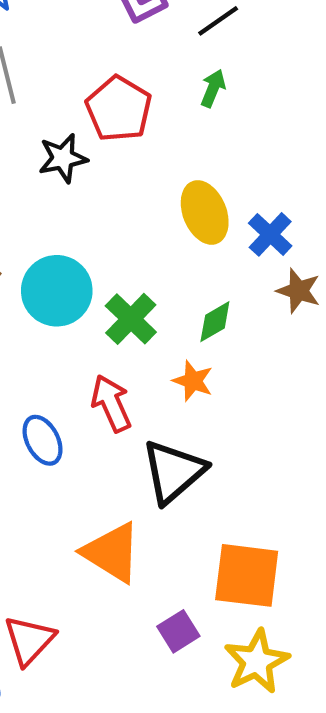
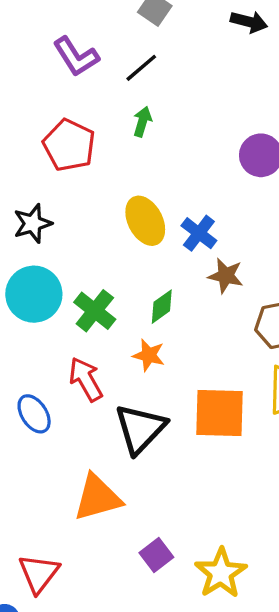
black star: (63, 158) -> (33, 223), moved
orange triangle: (112, 553) -> (98, 498), turned -42
orange square: (247, 575) -> (219, 413), moved

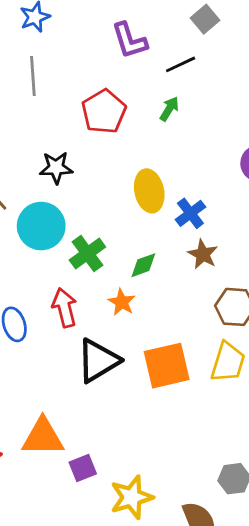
orange square: (219, 413) -> (167, 366), turned -30
orange triangle: (98, 498) -> (43, 437), moved

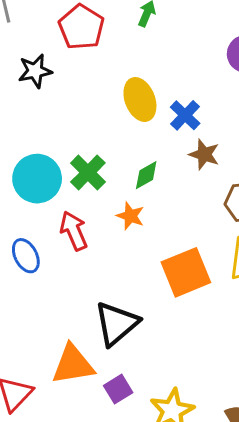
black star: (56, 168) -> (35, 71), moved
cyan circle: (41, 226) -> (37, 179), moved
black triangle: (98, 361) -> (116, 324), moved

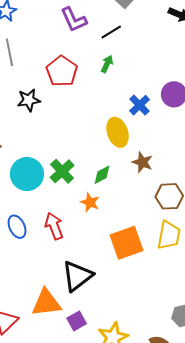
yellow ellipse: (140, 99) -> (118, 132), moved
blue cross: (185, 115) -> (140, 105), moved
red arrow: (74, 231) -> (54, 226), moved

